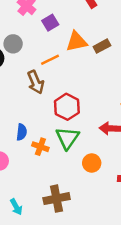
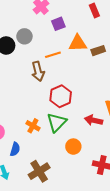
blue semicircle: (22, 132) -> (15, 149), moved
brown cross: (57, 199) -> (39, 171), turned -30

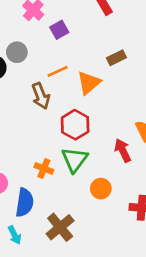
orange triangle: (78, 43) -> (89, 83), moved, turned -30
red arrow: (94, 120) -> (123, 150), turned 60
blue semicircle: (15, 149) -> (25, 203), size x1.5

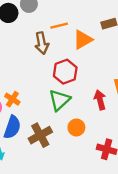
orange cross: (44, 168) -> (12, 99), moved
brown cross: (60, 227) -> (40, 135), moved

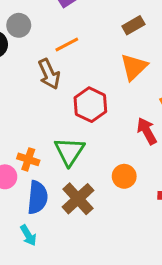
orange triangle: (83, 40) -> (134, 67), moved
green triangle: (59, 100) -> (69, 151), moved

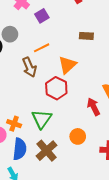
brown rectangle: (133, 25) -> (86, 36), turned 32
orange triangle: (134, 67) -> (67, 65), moved

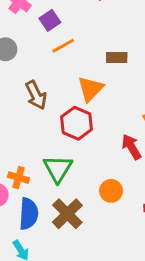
brown rectangle: (86, 36) -> (117, 57), moved
orange line: (42, 48) -> (63, 46), moved

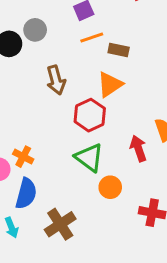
brown rectangle: (117, 57) -> (119, 50), moved
green triangle: (58, 169) -> (89, 158), moved, turned -36
brown cross: (67, 214) -> (60, 224), moved

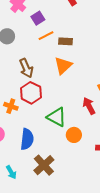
red hexagon: (90, 115) -> (31, 93), moved
orange cross: (23, 157) -> (11, 106), moved
blue semicircle: (26, 194) -> (27, 139), moved

